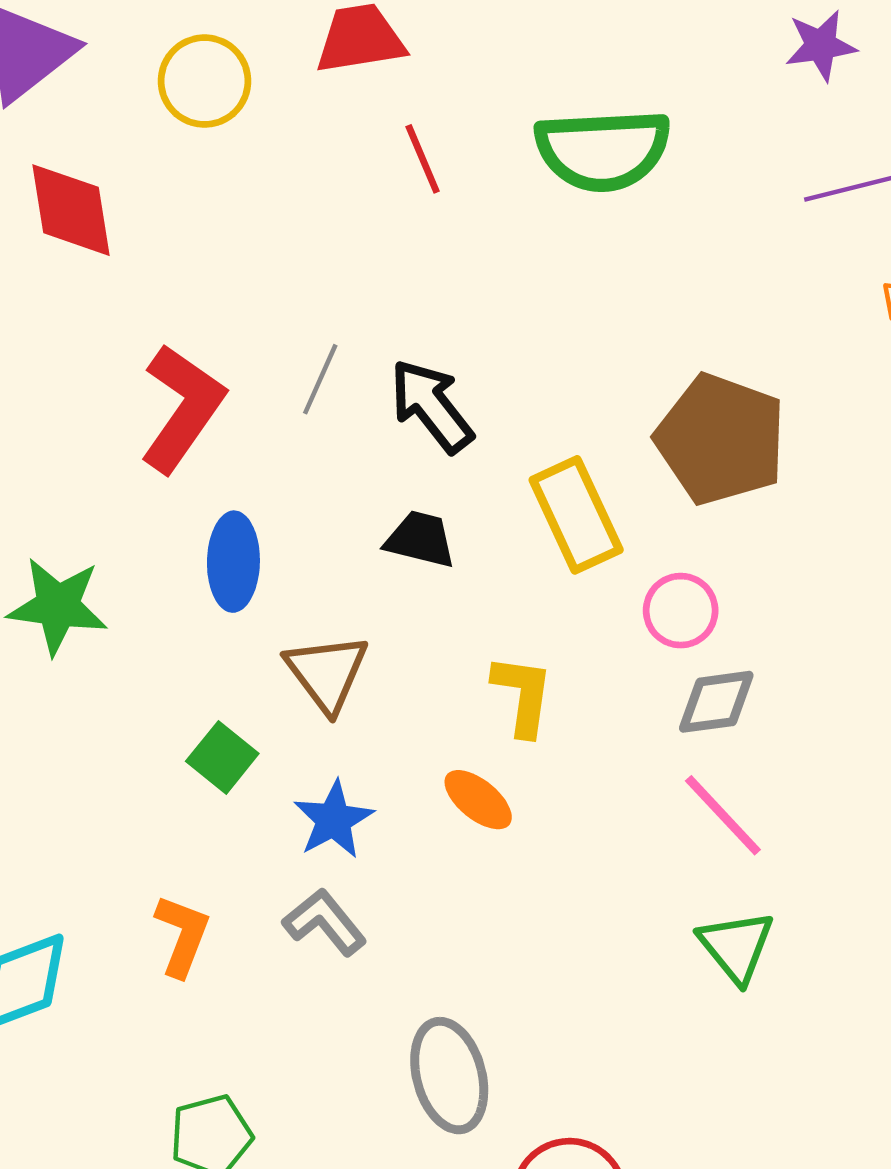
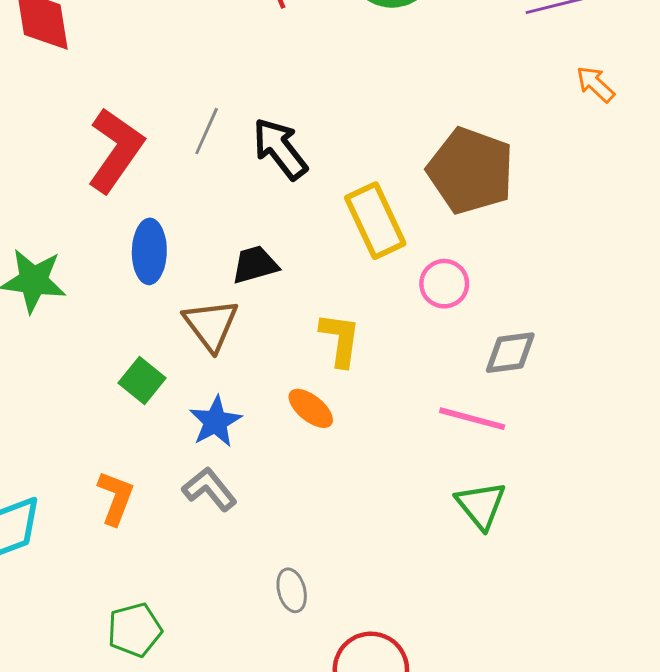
black trapezoid: (420, 539) -> (255, 265), moved, turned -30
gray diamond: (716, 702) -> (510, 353), moved
pink line: (723, 815) -> (472, 419), turned -32
gray ellipse: (449, 1076) -> (292, 590), size x0.6

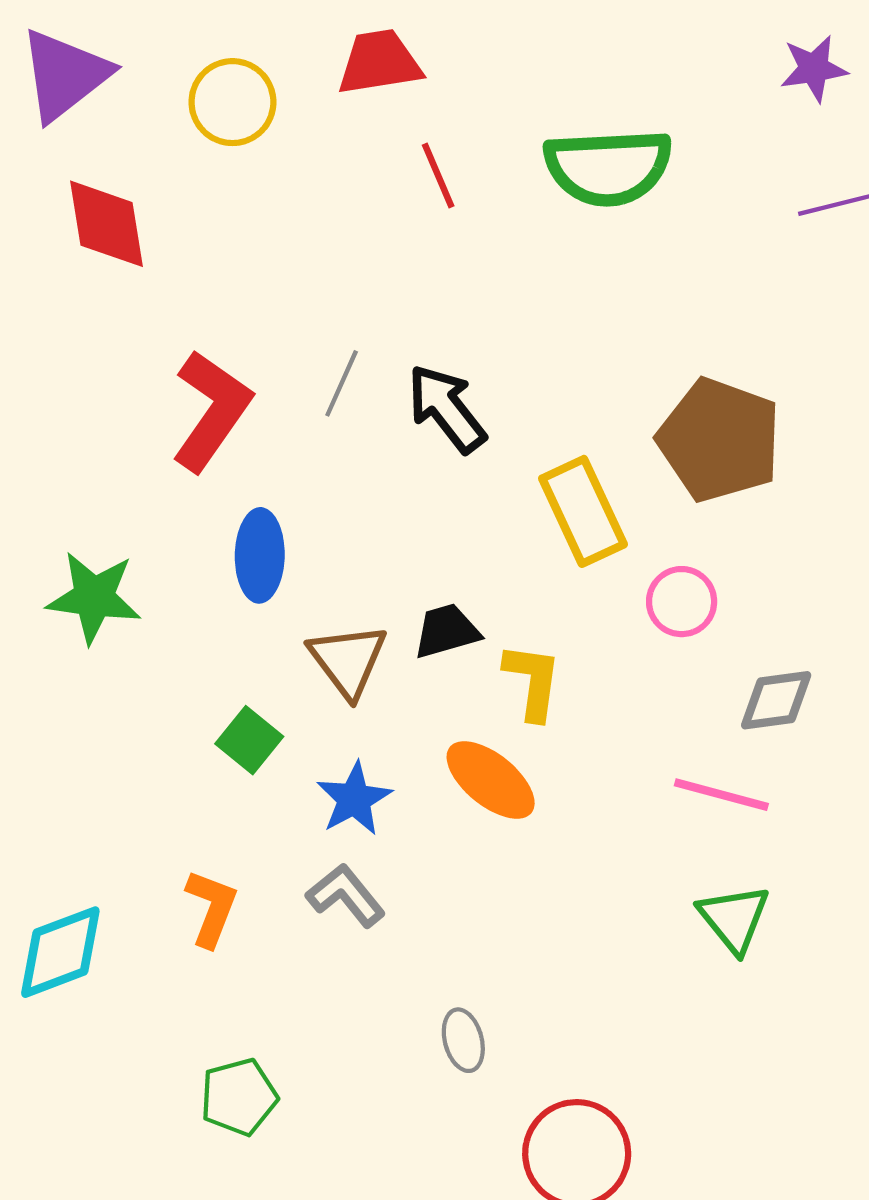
black trapezoid: (255, 265) -> (447, 631), moved
orange ellipse: (311, 408) -> (491, 780), size x1.4

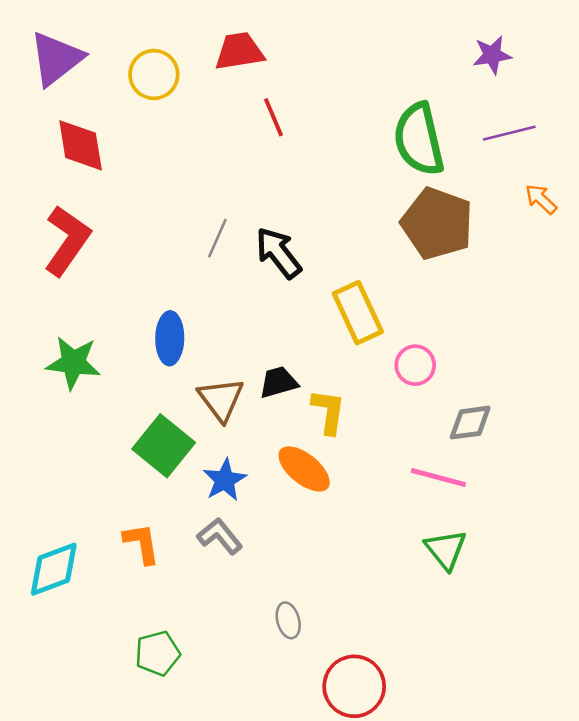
green semicircle: (608, 167) -> (419, 139), moved, turned 80
red L-shape: (211, 411) -> (67, 241), moved
brown pentagon: (719, 440) -> (437, 223), moved
green square: (249, 740) -> (164, 446), size x1.6
orange L-shape: (211, 908) -> (142, 543), turned -30

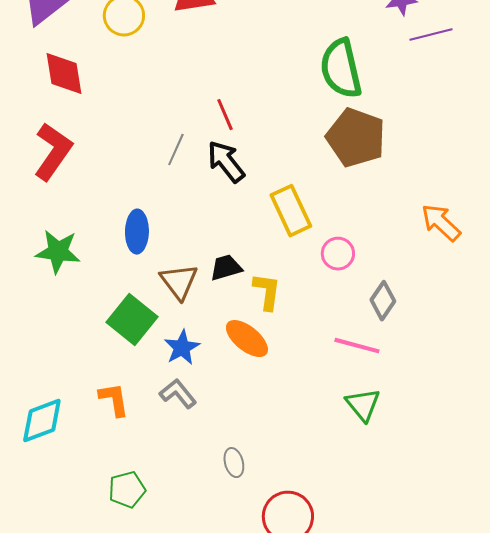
red line: (274, 117) -> (225, 115), moved
purple line: (509, 133) -> (431, 35), moved
orange arrow: (541, 199) -> (441, 223), moved, size x1.5
gray diamond: (470, 423) -> (383, 301), turned -48

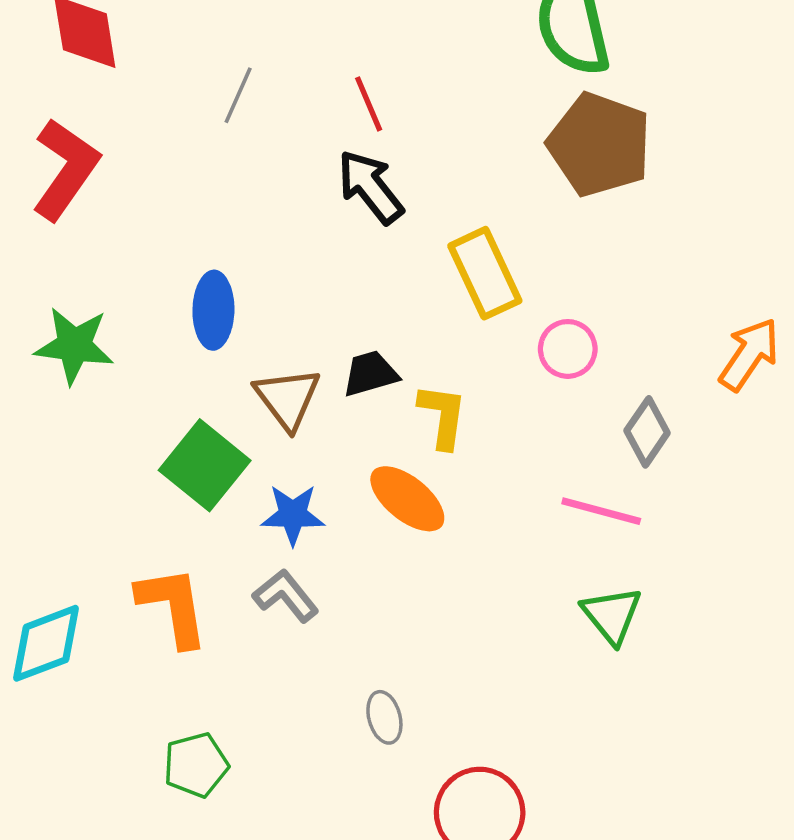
gray line: (176, 150) -> (238, 95), moved
orange arrow: (441, 223) -> (749, 354), moved, turned 81
blue star: (182, 348) -> (293, 515), turned 30
orange L-shape: (114, 400) -> (173, 606), size x1.4

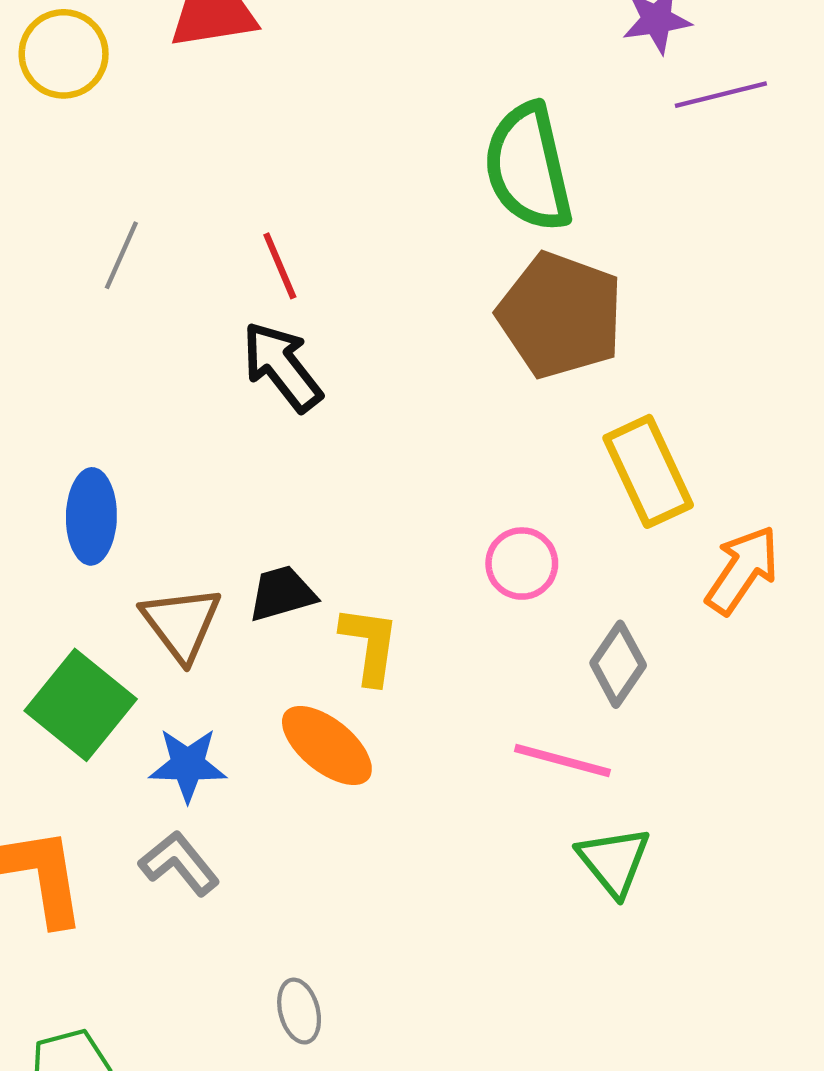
yellow rectangle: (485, 273) -> (648, 471), moved
green triangle: (612, 615) -> (614, 861), moved

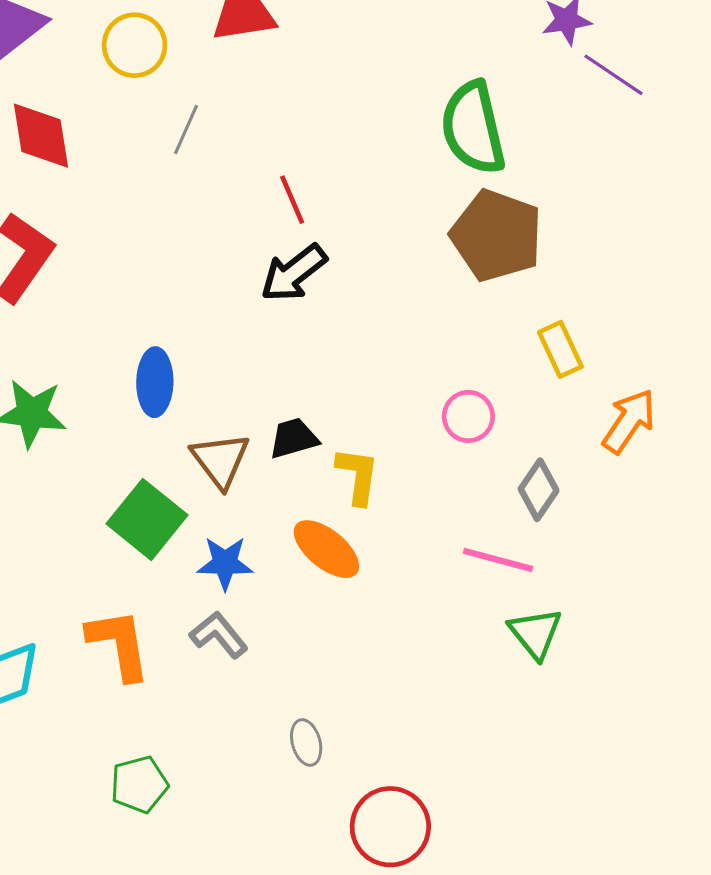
purple line: (721, 95) -> (613, 75), turned 48
gray line: (121, 255) -> (186, 129), moved
black arrow: (282, 367) -> (294, 273), turned -90
yellow rectangle: (648, 471) -> (560, 349), size x0.7

